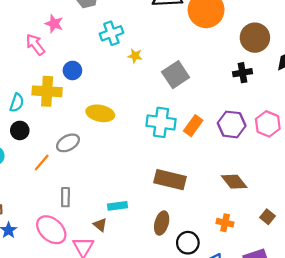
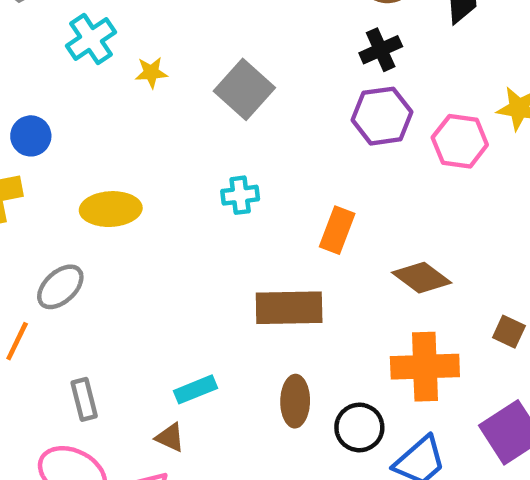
cyan cross: (161, 122) -> (240, 195), size x0.6
purple hexagon: (232, 124) -> (382, 116), moved
orange rectangle: (193, 126) -> (337, 230), moved
orange cross: (225, 223) -> (425, 367), size x1.8

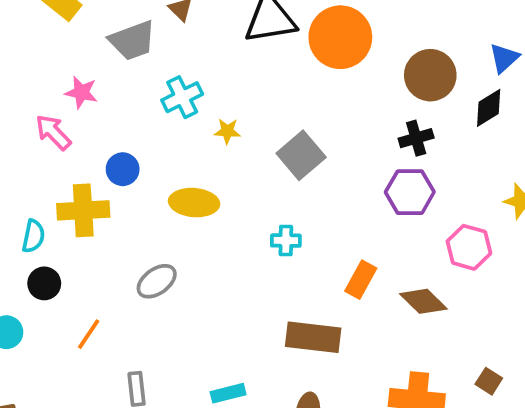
pink hexagon: (460, 141) -> (469, 247), moved
yellow ellipse: (111, 209) -> (194, 203), moved
brown diamond: (422, 278) -> (423, 301), moved
gray ellipse: (60, 287) -> (157, 281), moved

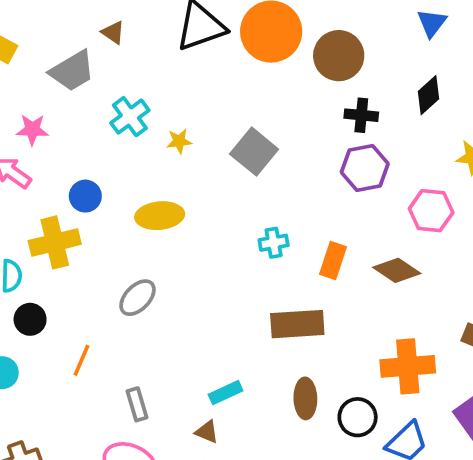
brown circle: (430, 75) -> (339, 56), moved
black diamond: (489, 108) -> (429, 95), moved
black cross: (416, 138) -> (361, 115), turned 32
cyan cross: (286, 241) -> (274, 243), moved

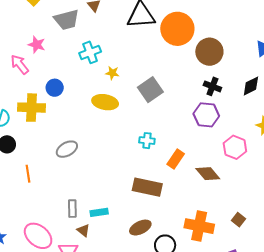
yellow ellipse: (160, 216) -> (105, 102), moved
orange line: (81, 360) -> (28, 174), turned -48
brown ellipse: (305, 398) -> (140, 228), turned 50
gray rectangle: (137, 404) -> (72, 209), moved

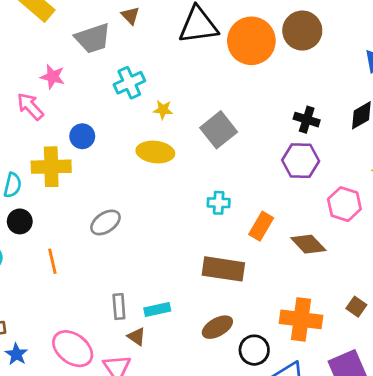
brown circle: (209, 52) -> (302, 31), moved

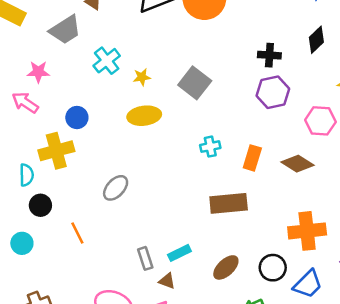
brown ellipse: (217, 327) -> (226, 267), moved

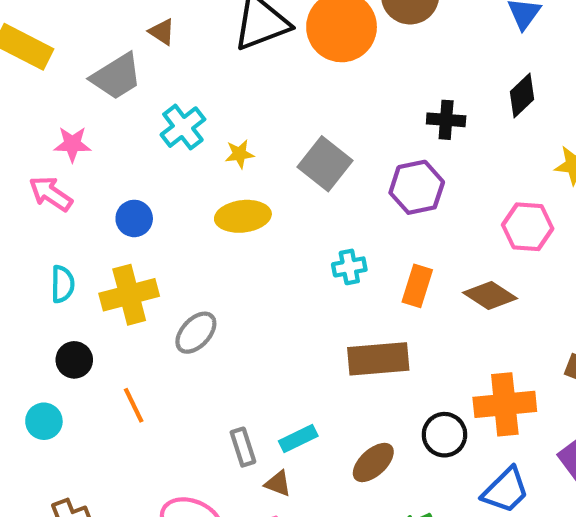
purple hexagon: (273, 92) -> (417, 187), moved
yellow cross: (56, 151) -> (129, 295), moved
cyan semicircle: (26, 175) -> (63, 284), moved
black circle: (273, 268) -> (444, 435), moved

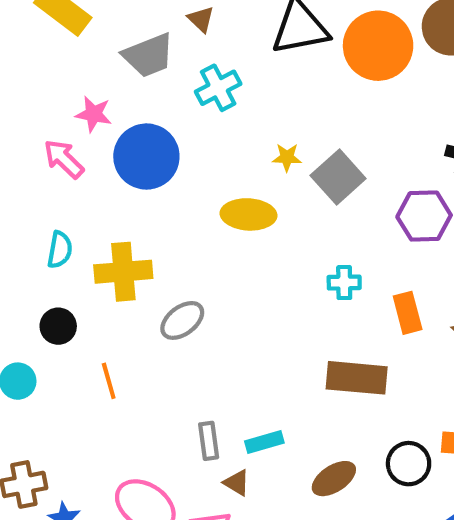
cyan cross: (183, 127) -> (218, 88), moved
yellow star: (240, 154) -> (287, 157), moved
blue circle: (134, 218) -> (146, 157), moved, size x1.8
orange rectangle: (417, 286) -> (408, 313), turned -42

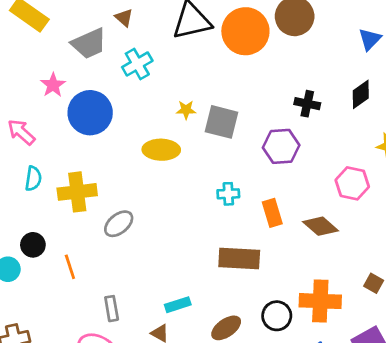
pink star: (94, 114) -> (53, 85), turned 30
pink arrow: (64, 159) -> (21, 132), moved
gray square: (338, 177) -> (221, 122), turned -32
black circle: (58, 326) -> (33, 245), moved
gray rectangle: (209, 441) -> (112, 309), moved

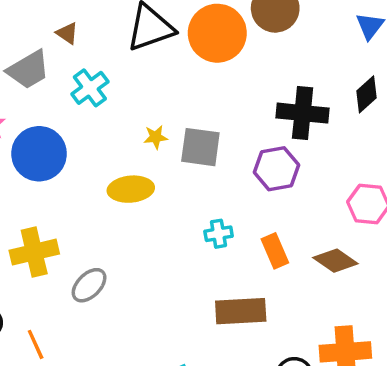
black cross: (307, 104) -> (303, 113), size x1.6

